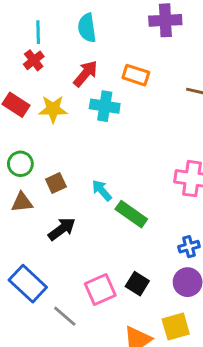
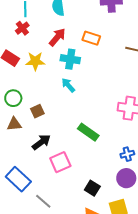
cyan arrow: (102, 190) -> (68, 85), moved
black square: (137, 284) -> (92, 188), moved
pink square: (100, 290) -> (60, 162), moved

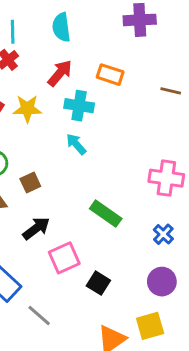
blue cross: (127, 154) -> (163, 234), moved, turned -32
black square: (92, 188) -> (98, 283), moved

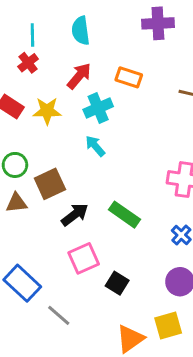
cyan cross: (79, 106) -> (98, 108), turned -32
brown square: (30, 183) -> (50, 184), size x1.5
black arrow: (36, 228) -> (75, 215), moved

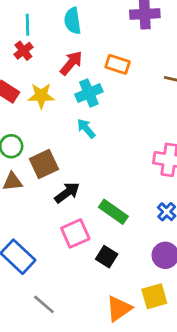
green rectangle: (124, 215) -> (113, 212), moved
gray line: (59, 315) -> (44, 304), moved

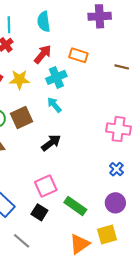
brown square: (44, 164) -> (22, 117), moved
black arrow: (67, 193) -> (51, 143), moved
green rectangle: (113, 212) -> (75, 206), moved
black square: (107, 257) -> (39, 212), moved

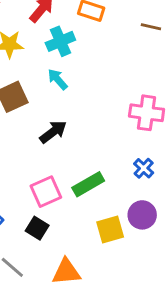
green rectangle: (75, 206) -> (88, 184), moved, turned -65
yellow square: (107, 234) -> (110, 230), moved
orange triangle: (80, 244) -> (66, 272), moved, turned 30

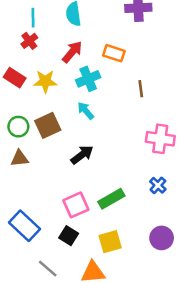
brown line: (151, 27) -> (141, 89), moved, turned 70
purple circle: (142, 215) -> (162, 238), moved
yellow square: (110, 230) -> (110, 242), moved

